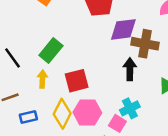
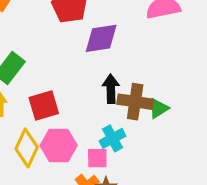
brown cross: (145, 44) -> (135, 102), moved
pink square: (117, 123) -> (97, 158), turned -30

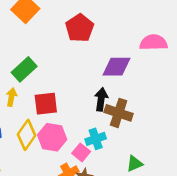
purple diamond: (101, 38) -> (117, 67), moved
green triangle: (159, 108) -> (134, 164), moved
pink square: (97, 158) -> (81, 152), turned 30

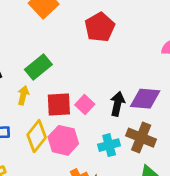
purple diamond: (117, 67) -> (145, 99), moved
brown cross: (119, 113) -> (141, 138), moved
pink square: (81, 152) -> (85, 104), moved

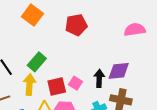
red pentagon: (100, 27) -> (76, 25), turned 30
yellow arrow: (23, 95) -> (29, 84), size x1.5

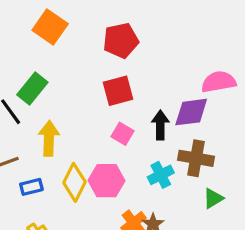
pink semicircle: (135, 30) -> (219, 82), moved
green rectangle: (37, 62) -> (32, 88), moved
red square: (57, 87) -> (118, 91), moved

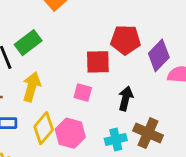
red pentagon: (121, 40) -> (126, 40), moved
purple diamond: (191, 112) -> (159, 55), moved, turned -52
pink square: (123, 134) -> (83, 93), moved, turned -30

